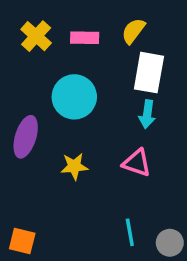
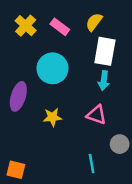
pink rectangle: (85, 38) -> (60, 27), turned 36
gray circle: (170, 243) -> (120, 144), moved

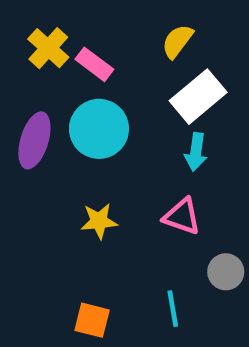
pink rectangle: (60, 27) -> (94, 64), moved
white rectangle: (105, 51) -> (198, 97), turned 40
purple ellipse: (18, 96) -> (34, 140), moved
orange square: (16, 170) -> (92, 320), moved

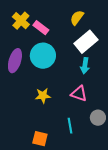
cyan line: (173, 309) -> (70, 126), moved

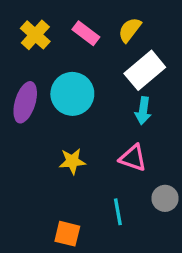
pink rectangle: (41, 28) -> (86, 33), moved

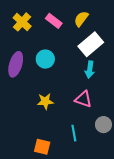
cyan circle: (72, 94) -> (45, 59), size x0.7

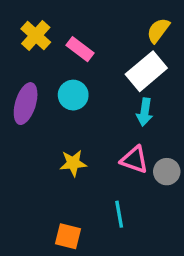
yellow semicircle: (81, 19) -> (158, 30), moved
pink rectangle: (54, 21) -> (80, 49), moved
gray circle: (103, 125) -> (167, 172), moved

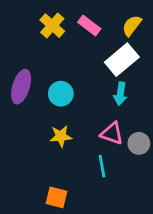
yellow cross: (36, 35) -> (52, 26), moved
pink rectangle: (80, 49) -> (89, 26), moved
cyan circle: (73, 95) -> (61, 94), moved
cyan line: (119, 214) -> (102, 166), moved

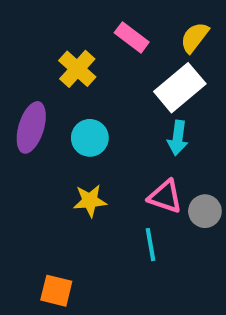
yellow cross: (52, 26) -> (77, 69), moved
orange square: (57, 197) -> (56, 291), moved

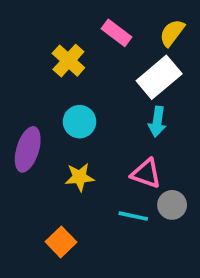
purple ellipse: (31, 127) -> (28, 149), moved
gray circle: (205, 211) -> (172, 205), moved
cyan line: (151, 245) -> (133, 216), turned -68
orange square: (56, 291) -> (61, 242), moved, turned 32

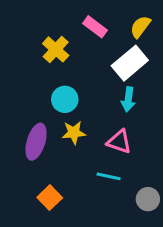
purple ellipse: (28, 149) -> (36, 142), moved
yellow star: (80, 177) -> (74, 133), moved
gray circle: (172, 205) -> (148, 199), moved

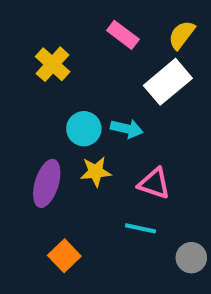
yellow cross: (56, 49) -> (53, 64), moved
cyan arrow: (128, 99) -> (127, 129), moved, turned -85

